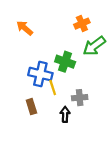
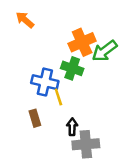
orange cross: (82, 24) -> (82, 42), moved, size x1.5
orange arrow: (25, 28) -> (25, 20), moved
gray cross: (80, 98) -> (86, 144), moved, size x1.5

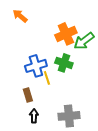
green cross: (72, 68) -> (64, 63), moved
blue cross: (45, 82) -> (36, 66), turned -30
black arrow: (72, 127) -> (34, 116), moved

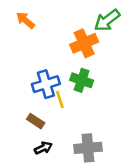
green arrow: (84, 41) -> (107, 20), moved
brown rectangle: (28, 95) -> (36, 121), turned -40
black arrow: (34, 116) -> (43, 148), turned 64

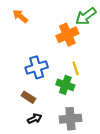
green cross: (82, 80) -> (65, 85), moved
yellow line: (60, 99) -> (76, 68), moved

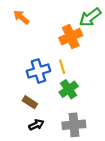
yellow line: (76, 68) -> (62, 67), moved
green cross: (65, 85) -> (69, 89), turned 36

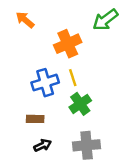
orange cross: (71, 37) -> (68, 44), moved
brown rectangle: (30, 102) -> (35, 119), turned -32

